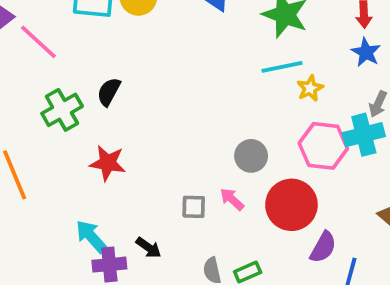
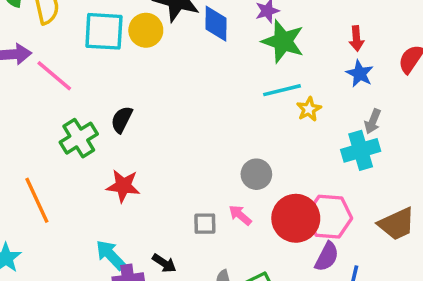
pink hexagon: (323, 146) -> (329, 217), moved

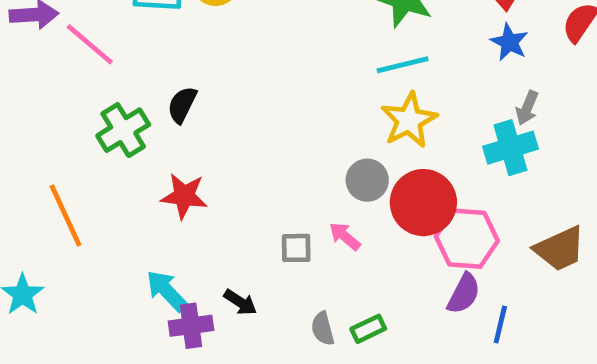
yellow star: (309, 109) -> (409, 120), moved, size x1.6
red circle: (296, 218) -> (423, 203), moved

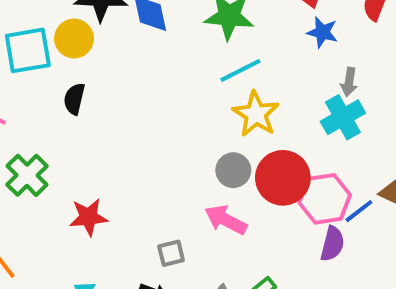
black semicircle: (182, 105) -> (74, 99), moved
pink arrow: (345, 236) -> (226, 220), size x1.5
gray square: (296, 248) -> (171, 253), moved
blue line: (500, 324) -> (359, 211), moved, turned 52

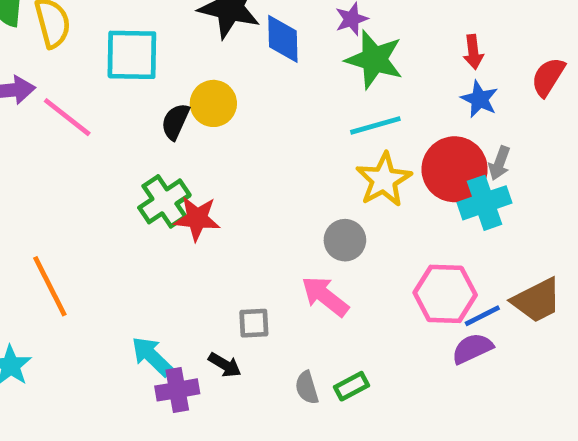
yellow circle: (74, 39) -> (213, 103), moved
green cross: (27, 175) -> (164, 201), moved
red circle: (283, 178) -> (455, 169), moved
red star: (88, 217) -> (197, 218), moved
purple semicircle: (332, 244) -> (472, 349), moved, turned -140

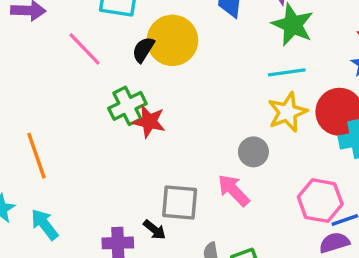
yellow circle: (213, 103) -> (172, 40), size x1.5
pink line: (67, 117) -> (84, 49), moved
gray square: (254, 323) -> (180, 203), size x1.6
cyan arrow: (152, 356) -> (45, 224), moved

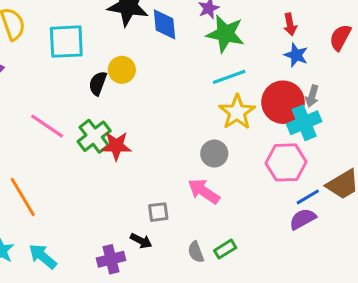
yellow circle: (172, 40) -> (122, 70), size x0.6
pink line: (84, 49) -> (47, 126), moved
pink hexagon: (320, 201) -> (286, 162), moved
gray square: (180, 203) -> (158, 212), size x0.6

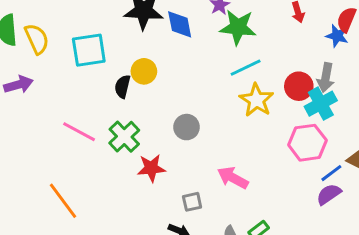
blue star: (296, 55) -> (337, 36), moved
gray arrow: (312, 96) -> (326, 78), size x1.4
red circle: (283, 102) -> (299, 86), size x0.7
red star: (116, 146) -> (151, 168), moved
gray circle: (214, 154) -> (187, 127), moved

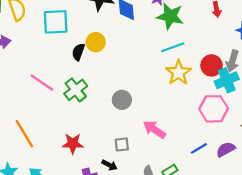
gray circle: (187, 127) -> (122, 100), moved
red star: (151, 168) -> (73, 144), moved
blue line: (331, 173) -> (199, 148), moved

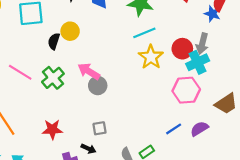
pink arrow: (154, 129) -> (89, 71), moved

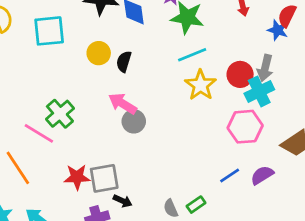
black semicircle: (54, 41) -> (124, 61), moved
pink line: (20, 72) -> (39, 133), moved
green cross: (53, 78) -> (60, 114), moved
gray square: (100, 128) -> (104, 178), moved, size x1.6

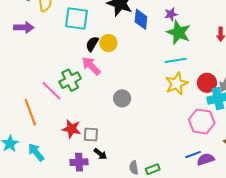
black semicircle: (124, 61) -> (92, 44), moved
pink arrow: (123, 104) -> (91, 66), moved
blue line: (230, 176) -> (193, 155), moved
gray square: (104, 178) -> (91, 135), size x0.7

